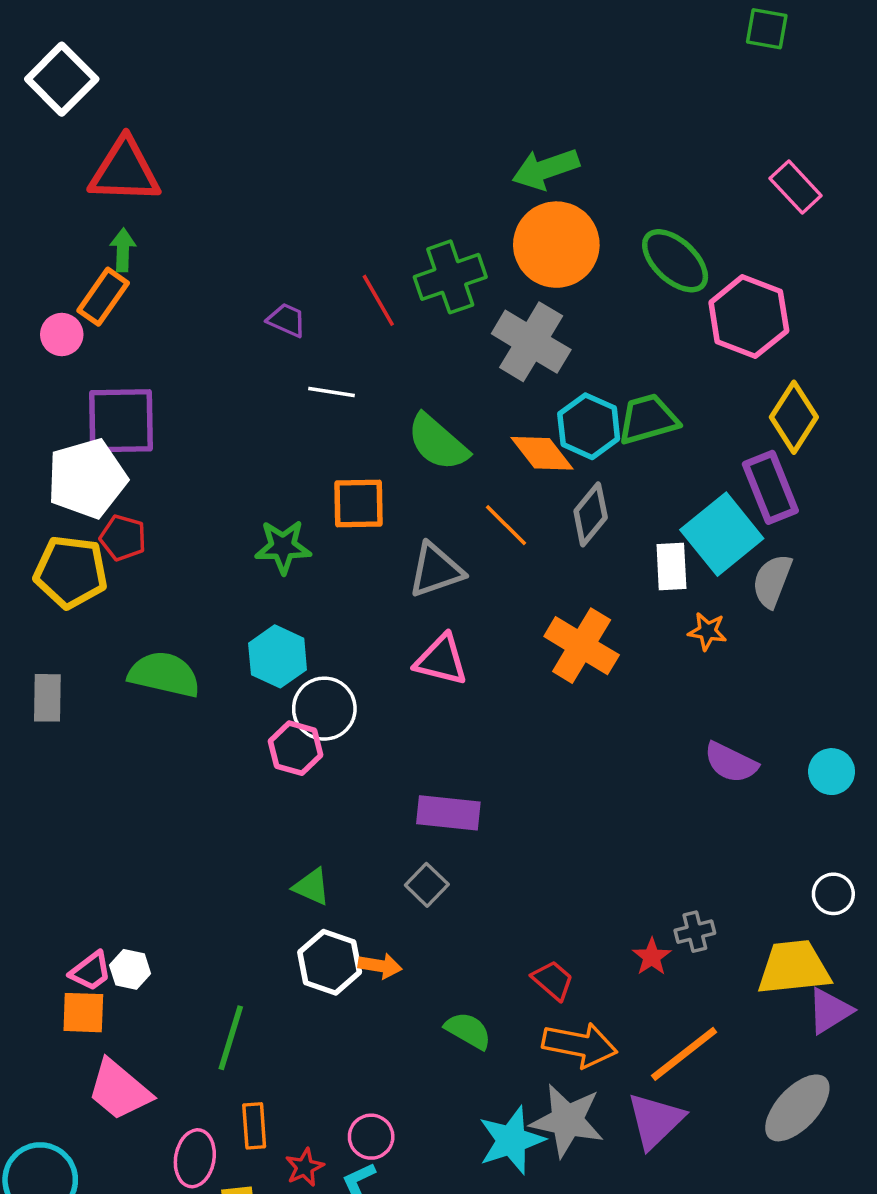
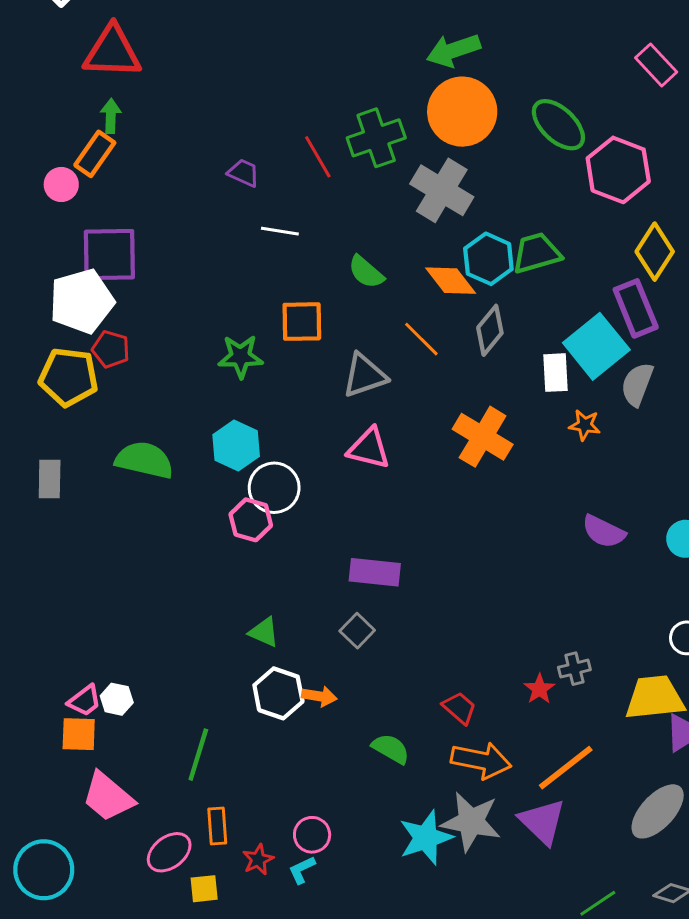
green semicircle: (438, 442) -> (366, 272), size x0.7
purple triangle: (655, 1120) -> (542, 822), turned -32
pink ellipse: (195, 1158) -> (169, 852), turned 42

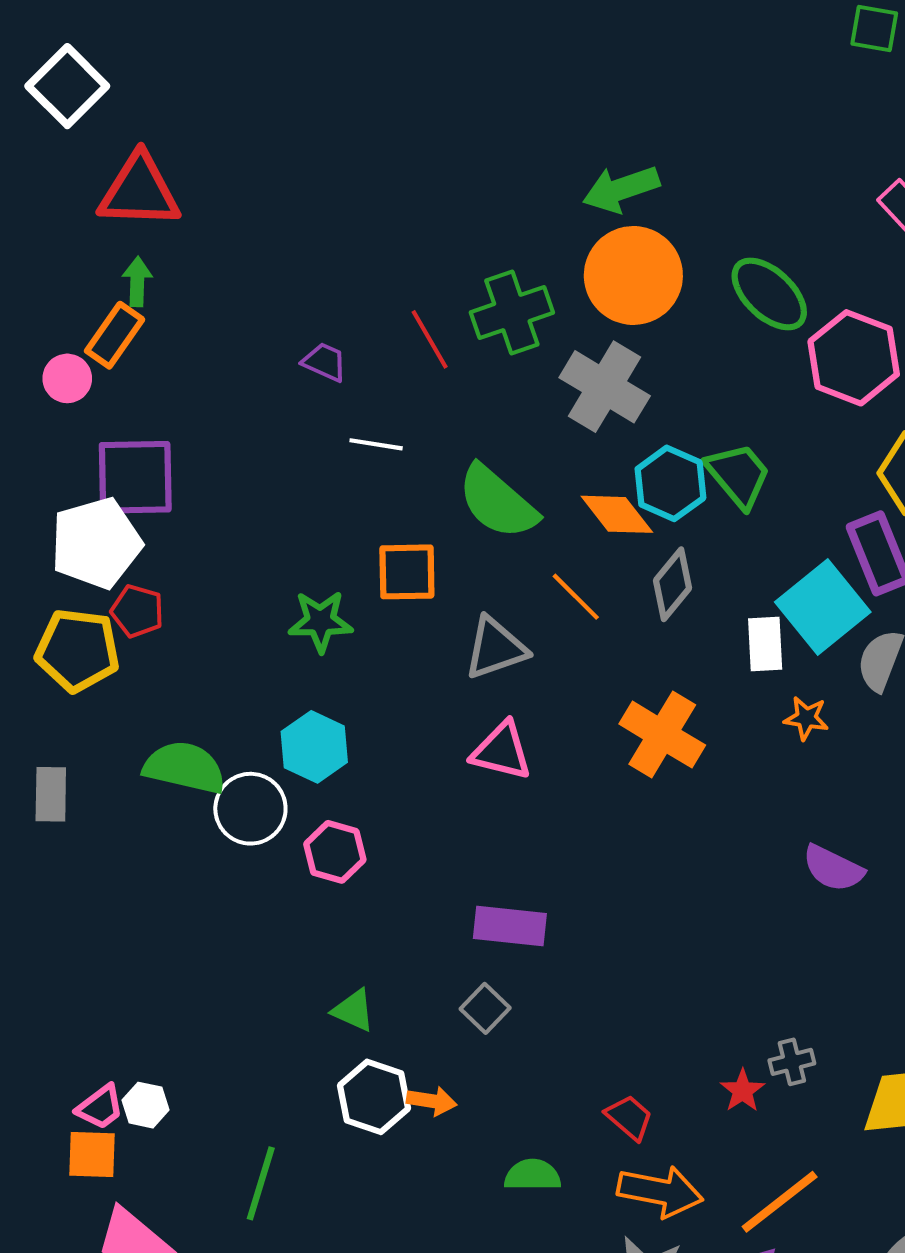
green trapezoid: (537, 253) -> (738, 475), turned 66
green semicircle: (366, 272) -> (498, 502), size x1.6
white circle: (274, 488) -> (250, 809), moved
green semicircle: (391, 749) -> (532, 1175), turned -30

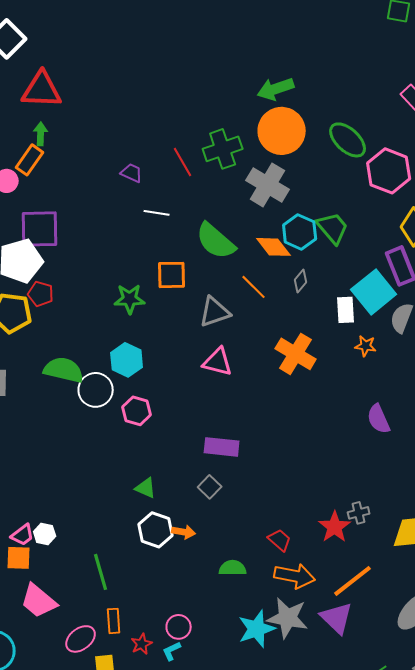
gray diamond: (672, 584) -> (301, 281), size x0.7
purple semicircle: (833, 868) -> (379, 419), turned 40
red star: (742, 1091) -> (335, 527), size x1.5
green line: (261, 1183) -> (101, 572), turned -33

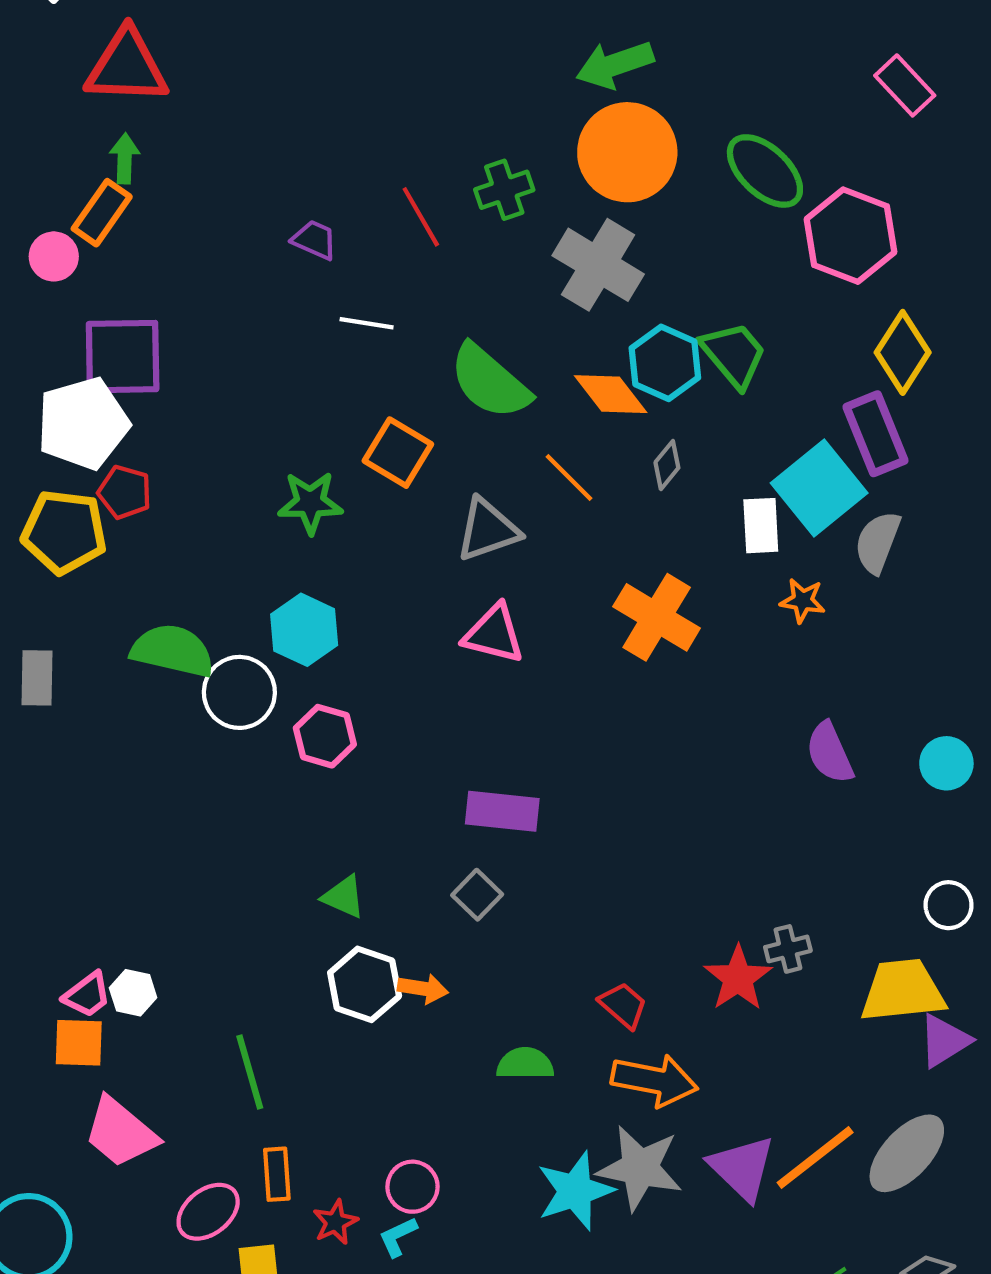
green cross: (223, 149) -> (504, 190), size x0.7
orange square: (172, 275) -> (398, 453), turned 32
orange line: (353, 581) -> (815, 1158), moved

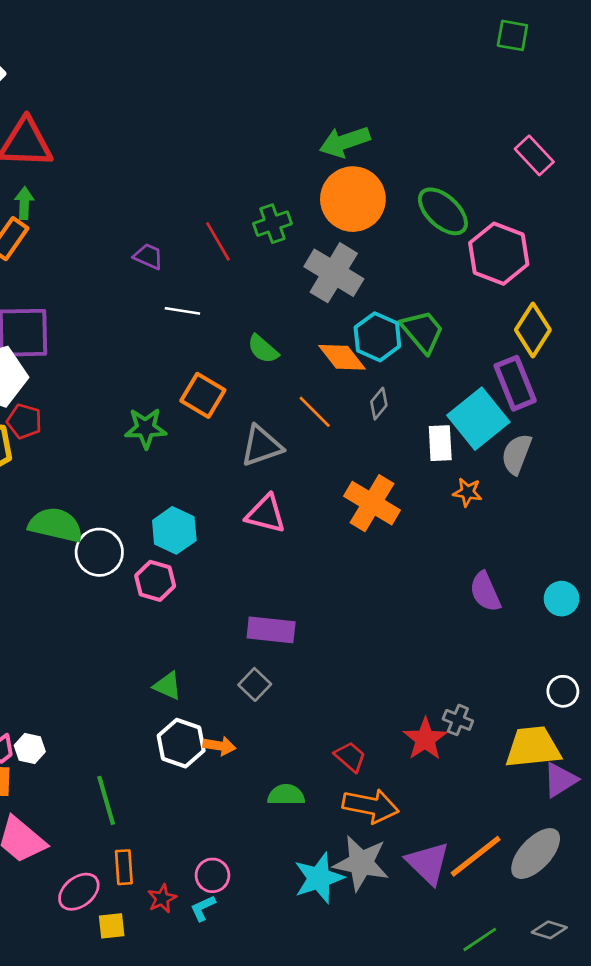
green semicircle: (490, 382) -> (263, 349), size x0.6
cyan hexagon: (304, 630) -> (174, 530), moved
gray cross: (788, 949) -> (458, 720), turned 36

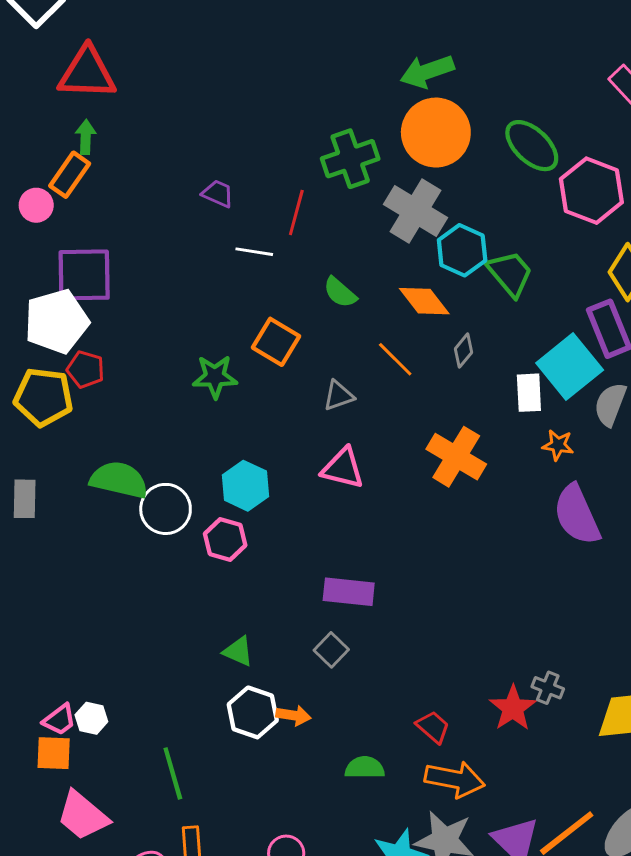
green cross: (272, 224) -> (350, 159), size x1.4
red line: (218, 241) -> (296, 212), moved, turned 45
cyan hexagon: (377, 337) -> (462, 250), moved
gray triangle: (262, 446) -> (338, 396), size x0.7
purple semicircle: (485, 592) -> (577, 515), moved, size x1.4

